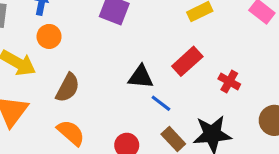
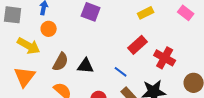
black triangle: (141, 77) -> (86, 66), moved
red cross: (229, 82) -> (165, 58), size x1.5

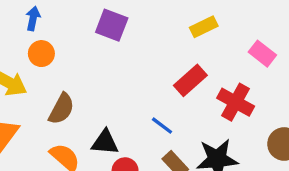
pink rectangle: (186, 13) -> (262, 54), moved
black triangle: (86, 66) -> (105, 142), moved

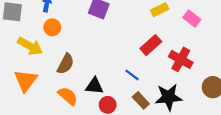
pink rectangle: (262, 54) -> (192, 18), moved

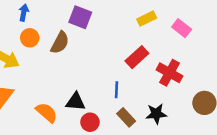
brown semicircle: (66, 64) -> (60, 43), moved
blue line: (132, 75) -> (116, 90), turned 56
black star: (169, 97) -> (156, 114), size x0.7

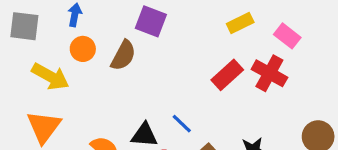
red cross: (170, 73) -> (269, 73), moved
blue line: (116, 90) -> (182, 124), moved, turned -49

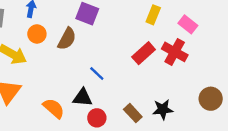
yellow rectangle: (240, 23) -> (153, 15), turned -42
blue line: (182, 124) -> (97, 74), moved

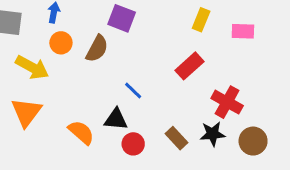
pink rectangle: (188, 24) -> (243, 31), turned -36
red cross: (175, 52) -> (227, 102), moved
brown circle: (211, 99) -> (253, 141), moved

